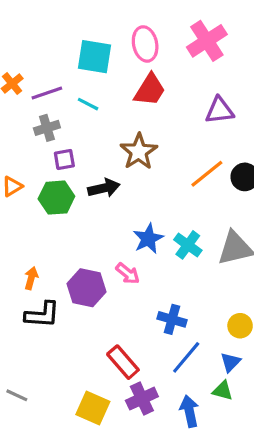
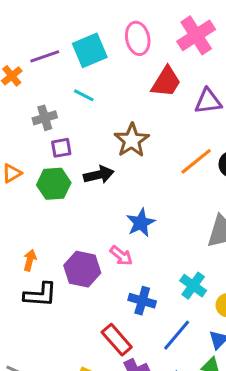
cyan square: (94, 57) -> (90, 50), turned -32
red trapezoid: (150, 90) -> (166, 82), moved
purple line: (47, 93) -> (45, 56), moved
cyan cross: (188, 245) -> (193, 286), moved
blue cross: (172, 319) -> (142, 301), moved

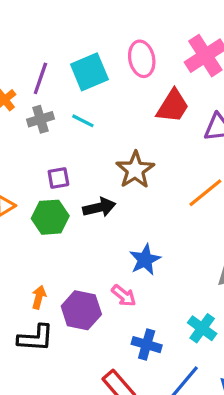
purple line: (45, 56) -> (40, 78), turned -52
gray cross: (45, 118) -> (40, 119), moved
orange arrow: (30, 260) -> (39, 297), moved

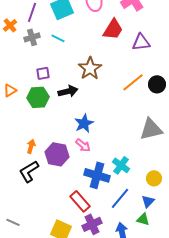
blue star: (145, 260) -> (84, 123), moved
cyan cross: (202, 328) -> (121, 165), moved
black L-shape: (36, 338) -> (29, 171), turned 145
blue cross: (147, 345) -> (97, 175), size x1.4

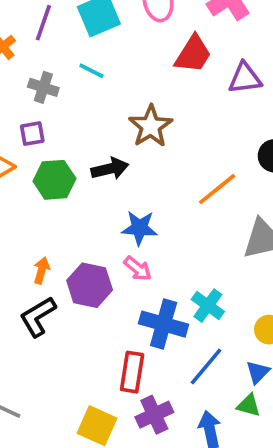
gray cross: (32, 37) -> (43, 87), moved, turned 35
purple square: (43, 73) -> (32, 134), moved
orange line: (133, 82) -> (217, 189), moved
blue star: (84, 123) -> (139, 228), turned 30
red rectangle: (80, 201) -> (132, 372), turned 50

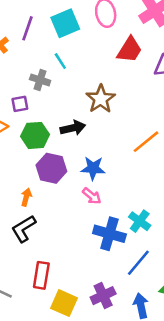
cyan line: (91, 71) -> (60, 61), turned 30
gray cross: (43, 87) -> (40, 80), moved
purple hexagon: (90, 285) -> (51, 168), moved
red rectangle: (132, 372) -> (41, 275), moved

